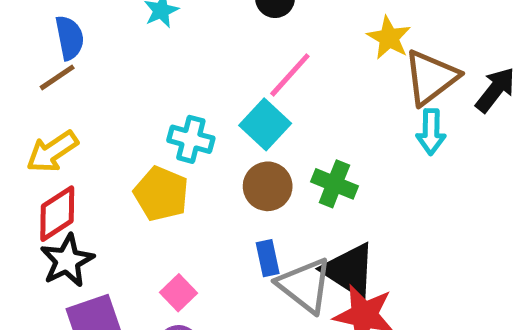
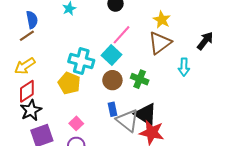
brown triangle: (431, 77) -> (160, 43), moved
cyan arrow: (431, 132) -> (184, 67), moved
cyan cross: (191, 139) -> (81, 61), size x1.4

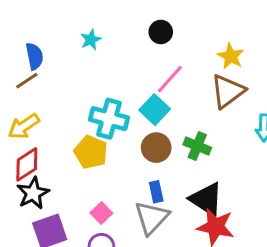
gray triangle: (128, 120) -> (152, 218), moved, turned 35

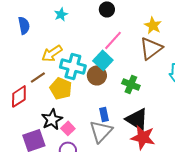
brown line: (27, 81) -> (38, 77), moved
yellow arrow: (24, 126) -> (52, 53), moved
brown circle: (156, 148) -> (97, 75), moved
black star: (33, 193) -> (52, 119), moved

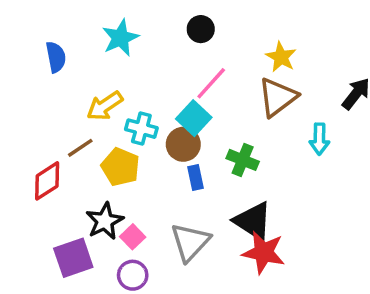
cyan star: (61, 14) -> (120, 38), size x1.5
cyan cross: (73, 66) -> (141, 129), size x0.7
blue rectangle: (104, 114) -> (195, 177), moved

